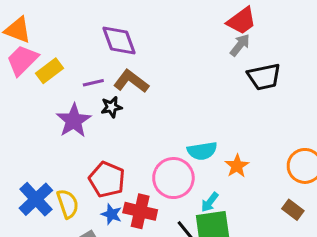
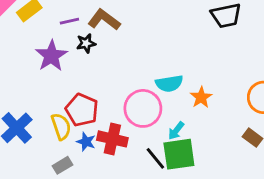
yellow semicircle: (68, 204) -> (61, 126), moved

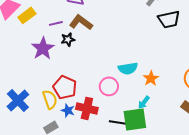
pink circle: (143, 108) -> (109, 86), size x0.7
cyan arrow: (176, 131) -> (144, 102), moved
black line: (155, 158) -> (118, 122), turned -42

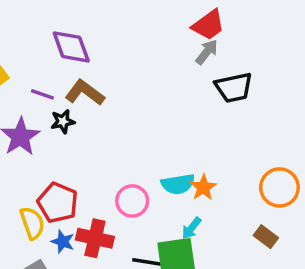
purple line: (56, 23) -> (42, 94), turned 32
cyan semicircle: (128, 68) -> (178, 184), moved

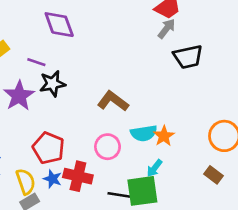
brown L-shape: (85, 93) -> (113, 101), moved
black star: (63, 121) -> (52, 84), size x1.4
yellow semicircle: (32, 223) -> (26, 182), moved

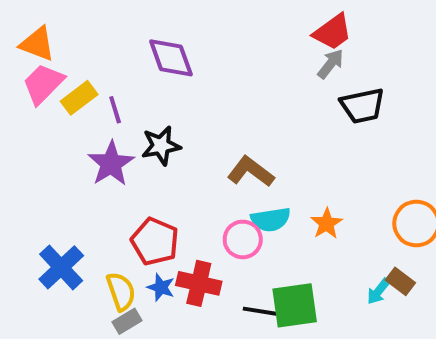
purple line: (36, 62) -> (115, 110), moved, turned 54
cyan semicircle: (144, 133) -> (271, 220), moved
cyan arrow: (154, 168) -> (378, 291), moved

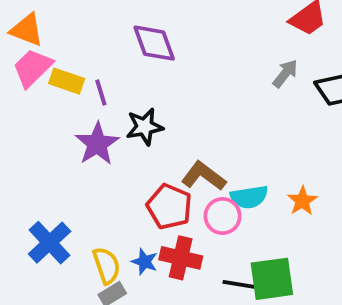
gray arrow: (331, 64) -> (285, 73), moved
yellow rectangle: (79, 98) -> (67, 81), turned 56
brown L-shape: (251, 172) -> (204, 176), moved
red pentagon: (155, 241) -> (169, 207), moved

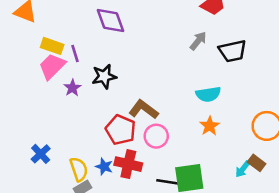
pink trapezoid: (32, 68) -> (52, 66), moved
purple star: (97, 144) -> (72, 88), size x0.6
cyan semicircle: (249, 197) -> (208, 94), moved
blue cross: (50, 243) -> (41, 154), size x0.7

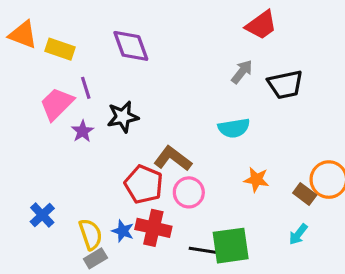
yellow rectangle: (52, 46) -> (60, 49), moved
cyan semicircle: (208, 94) -> (234, 128), moved
orange star: (210, 126) -> (256, 180), turned -30
brown rectangle: (257, 163) -> (305, 194), moved

